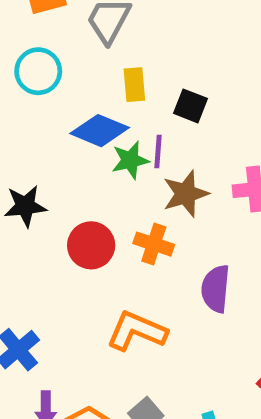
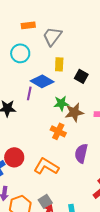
purple line: (158, 152) -> (29, 93), moved
green star: (130, 160) -> (61, 103), moved
red circle: (91, 245) -> (14, 157), moved

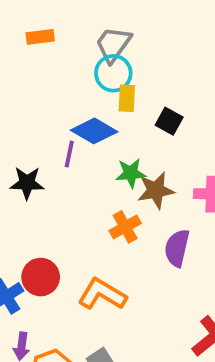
orange rectangle: (28, 25) -> (40, 37), moved
cyan circle: (20, 53) -> (113, 73), moved
orange cross: (58, 131) -> (125, 227), turned 35
purple semicircle: (81, 153) -> (177, 248), moved

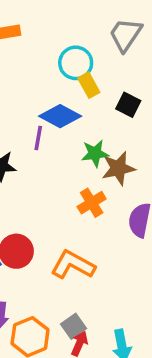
gray trapezoid: (113, 44) -> (125, 35), moved
yellow rectangle: (127, 98) -> (89, 85), turned -30

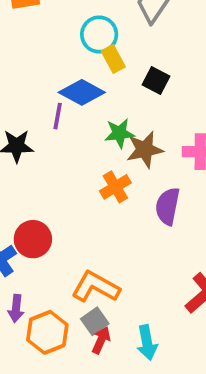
orange L-shape: (73, 265) -> (96, 287), moved

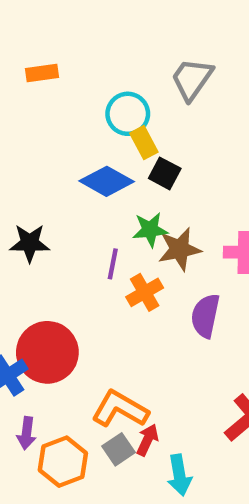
black square: (156, 80) -> (165, 173), moved
purple line: (58, 116) -> (113, 264), moved
red circle: (33, 239) -> (47, 352), size x1.4
red arrow: (101, 340) -> (147, 440), moved

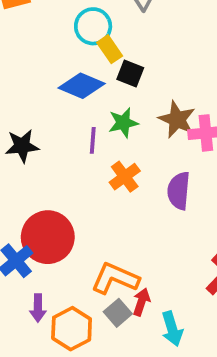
brown star: (180, 249) -> (177, 119), moved, turned -30
purple line: (113, 264) -> (93, 140), moved

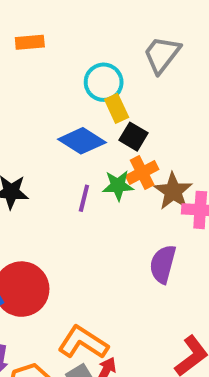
orange cross: (125, 177) -> (142, 172), moved

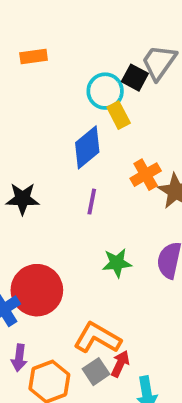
black square: (133, 137) -> (135, 78), moved
blue diamond: (82, 141) -> (87, 147), turned -69
green star: (118, 186) -> (117, 263), moved

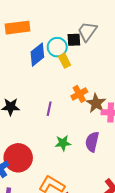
orange rectangle: (34, 57) -> (17, 28), size x1.6
black square: (135, 78) -> (74, 40), turned -32
blue diamond: (87, 147) -> (37, 55), moved

